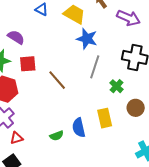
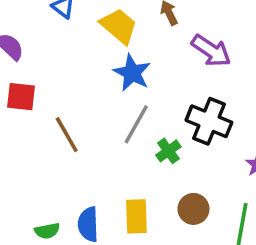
green cross: (117, 86) -> (168, 151), moved

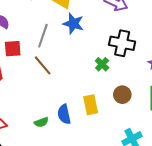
gray line: (136, 124) -> (43, 36), moved

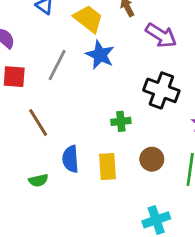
green cross: (102, 64) -> (121, 121), moved, turned 32
brown line: (43, 65) -> (38, 123), moved
blue semicircle: (64, 114) -> (71, 159), moved

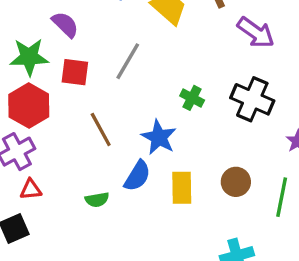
blue star: (100, 55) -> (159, 137), moved
green cross: (121, 121) -> (192, 98), moved, turned 30
blue semicircle: (71, 159) -> (137, 176), turned -148

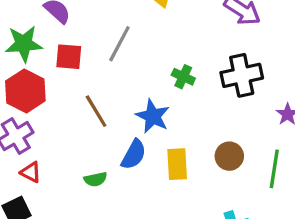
black cross: (252, 99) -> (242, 75), turned -33
red triangle: (31, 190) -> (31, 172), turned 35

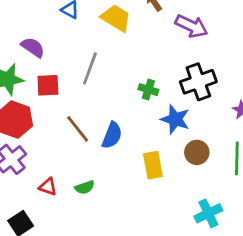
blue star: (153, 116) -> (175, 119), moved
blue semicircle: (134, 155) -> (112, 135), moved
red triangle: (31, 172) -> (48, 187), moved

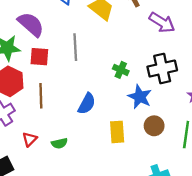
purple semicircle: (33, 47) -> (31, 24), size x1.4
gray line: (90, 68) -> (75, 47), turned -30
brown line: (78, 129) -> (41, 96), moved, turned 30
red triangle: (48, 187) -> (30, 139), turned 49

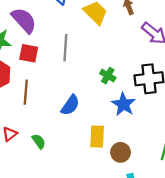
brown circle: (154, 126) -> (121, 152), moved
green semicircle: (59, 143) -> (39, 141), turned -119

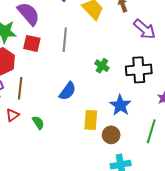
brown line: (26, 92) -> (20, 88), moved
blue star: (124, 104) -> (120, 105), moved

